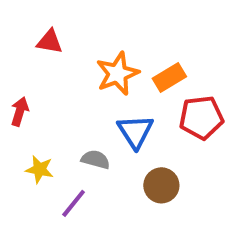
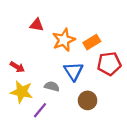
red triangle: (50, 42) -> (37, 25), moved
red arrow: (20, 112) -> (17, 67), moved, turned 104
yellow star: (40, 169) -> (22, 92), size x1.5

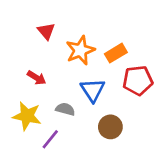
red triangle: (37, 25) -> (46, 31), turned 40
red arrow: (17, 67) -> (37, 78), moved

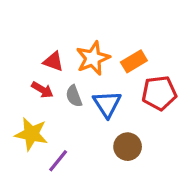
red triangle: (46, 31) -> (53, 61), moved, turned -30
gray semicircle: (65, 109) -> (74, 96), moved, turned -126

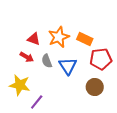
orange rectangle: (134, 61) -> (85, 39), turned 56
brown circle: (128, 147) -> (95, 87), moved

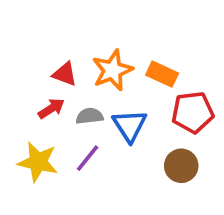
red arrow: (27, 57) -> (51, 108), turned -64
gray semicircle: (47, 61) -> (90, 116), turned 104
purple line: (37, 102) -> (88, 158), moved

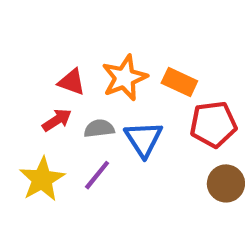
yellow star: (38, 162) -> (42, 179), turned 30
brown circle: (181, 166) -> (226, 183), moved

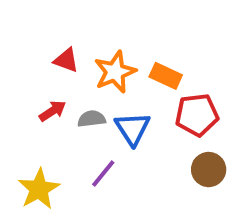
red triangle: (72, 82) -> (66, 60), moved
purple line: (97, 175) -> (103, 173), moved
yellow star: (42, 179) -> (39, 189), moved

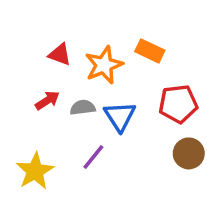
orange rectangle: (166, 76) -> (150, 51), moved

